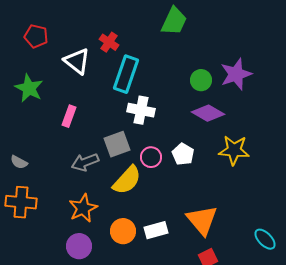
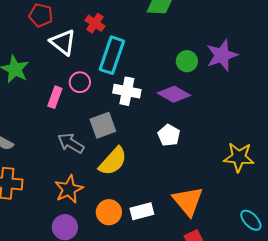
red pentagon: (36, 36) -> (41, 15), moved
purple diamond: (208, 113) -> (174, 94), moved
yellow star: (234, 150) -> (239, 157), moved
pink circle: (151, 157) -> (80, 82), moved
gray arrow: (85, 162) -> (71, 143), turned 52

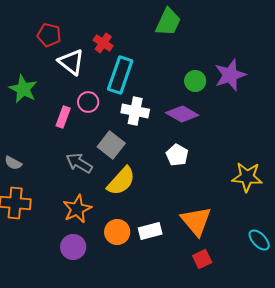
gray square: (103, 125) -> (111, 145), turned -32

